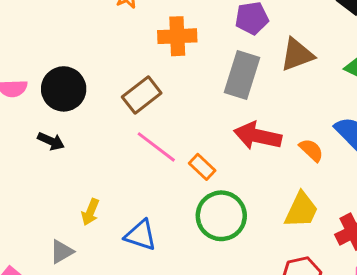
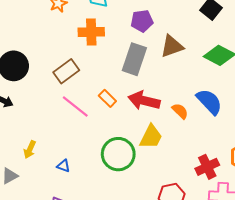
orange rectangle: (202, 167) -> (107, 98), moved
yellow trapezoid: (301, 210) -> (151, 137), moved
blue triangle: (141, 235) -> (63, 166), size x0.6

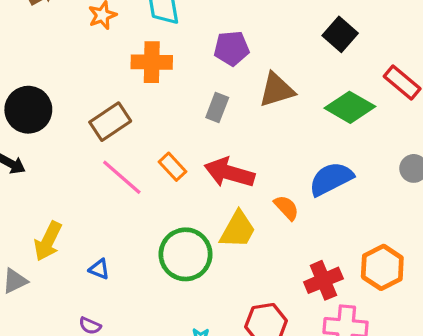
gray rectangle: (134, 59) -> (217, 107), size x0.6
blue semicircle: (209, 102) -> (331, 179), turned -76
orange semicircle: (180, 111) -> (286, 208), moved
yellow arrow: (30, 150) -> (48, 241), size x1.4

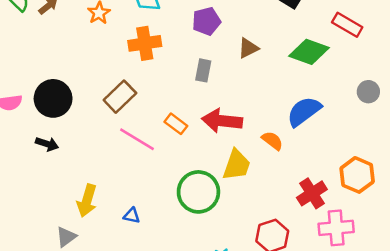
brown triangle: (277, 90) -> (248, 48), size x0.7

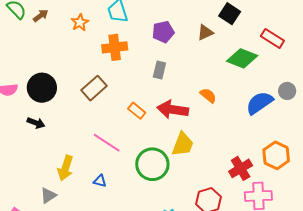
brown triangle: (248, 48) -> (205, 33), moved
blue semicircle: (304, 111) -> (259, 103), moved
pink line: (137, 139) -> (107, 143), moved
orange semicircle: (272, 141) -> (208, 95), moved

